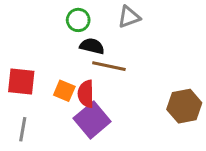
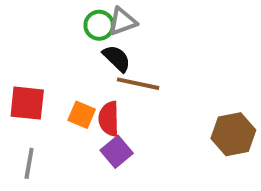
gray triangle: (129, 17) -> (122, 21), moved
black semicircle: (92, 46) -> (117, 58), turned 30
purple square: (92, 120) -> (117, 152), size x0.7

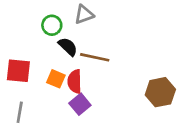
green circle: (99, 25) -> (52, 25), moved
black semicircle: (117, 58) -> (68, 47), moved

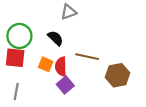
green circle: (52, 25) -> (19, 36), moved, size x1.5
brown line: (95, 57) -> (87, 57), moved
brown hexagon: (160, 92) -> (118, 75), moved

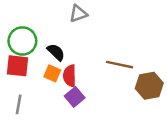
black semicircle: (55, 38) -> (56, 52), moved
brown line: (87, 57) -> (119, 65), moved
brown hexagon: (118, 75) -> (149, 86), moved

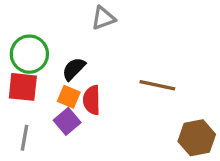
black semicircle: (56, 52) -> (74, 69), turned -90
brown hexagon: (149, 86) -> (197, 138), moved
purple square: (75, 97) -> (67, 121), moved

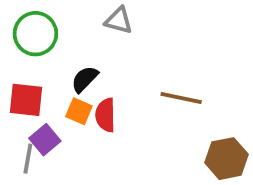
gray triangle: (103, 18) -> (119, 20), turned 35
green circle: (29, 54) -> (35, 34), moved
purple square: (67, 121) -> (45, 140), moved

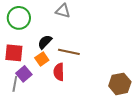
brown line: (181, 98) -> (69, 52), moved
orange square: (79, 111) -> (42, 59), turned 32
red semicircle: (105, 115) -> (59, 72), moved

